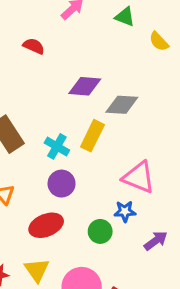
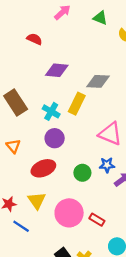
purple diamond: (85, 86) -> (57, 70), moved
blue star: (125, 211) -> (107, 165), moved

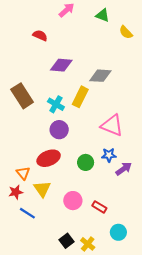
orange triangle: (13, 146) -> (23, 173), moved
pink circle: (69, 213) -> (73, 201), size x0.7

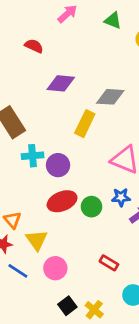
cyan cross: (56, 104) -> (33, 156), moved, turned -35
red ellipse: (49, 158) -> (62, 201), moved
pink circle: (73, 201) -> (55, 268), moved

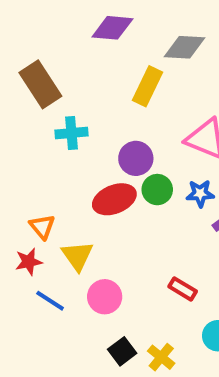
purple circle: (58, 165) -> (136, 158), moved
green circle: (91, 207) -> (157, 190), moved

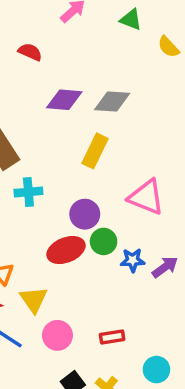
gray diamond: (185, 47) -> (112, 101), moved
blue star: (200, 193) -> (133, 260), moved
red rectangle: (183, 289) -> (112, 337), moved, turned -40

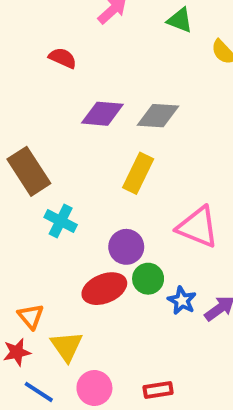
cyan cross: (28, 192) -> (61, 221), turned 32
blue star: (133, 260) -> (182, 301), turned 30

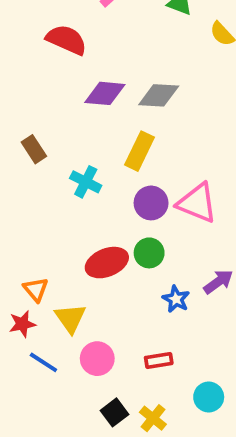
red semicircle: (63, 58) -> (66, 40), size x1.5
brown rectangle: (29, 171) -> (34, 149), size x0.6
cyan cross: (61, 221) -> (86, 182), moved
purple circle: (126, 247) -> (151, 203), moved
blue star: (182, 301) -> (176, 299), moved

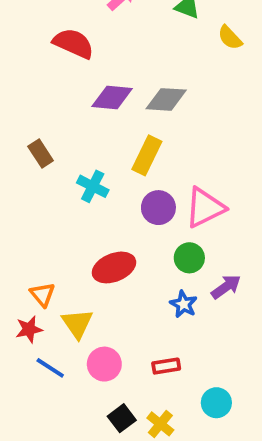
pink triangle: (197, 203) -> (205, 208), turned -48
green circle: (149, 253) -> (189, 258), moved

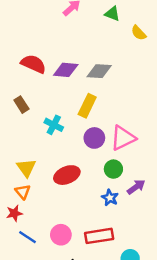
red semicircle: (73, 43) -> (33, 64), moved
yellow triangle: (77, 324) -> (26, 168), moved
red rectangle: (166, 366) -> (99, 236), size x1.6

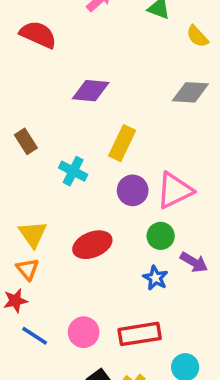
red semicircle: (33, 64) -> (38, 35), moved
gray diamond: (99, 71) -> (190, 92), moved
purple arrow: (136, 187) -> (194, 262), turned 66

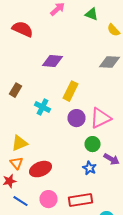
brown rectangle: (26, 141) -> (16, 90), turned 64
yellow triangle: (33, 234) -> (20, 143), turned 42
red ellipse: (92, 245) -> (40, 169), moved

